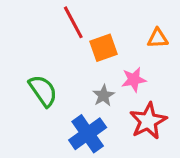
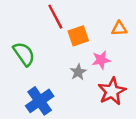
green semicircle: (43, 91) -> (24, 54), moved
blue cross: (88, 134) -> (40, 101), moved

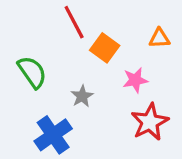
orange square: (78, 36) -> (105, 48), turned -35
gray star: (78, 72) -> (82, 96), moved

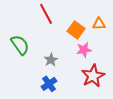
orange square: (105, 48) -> (76, 30), moved
blue cross: (53, 135) -> (49, 84), moved, size x0.7

